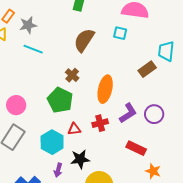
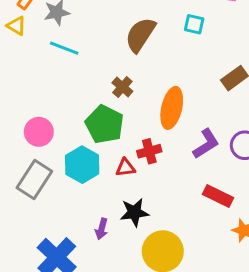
red cross: (100, 123) -> (149, 151), moved
cyan hexagon: (52, 142) -> (82, 165), moved

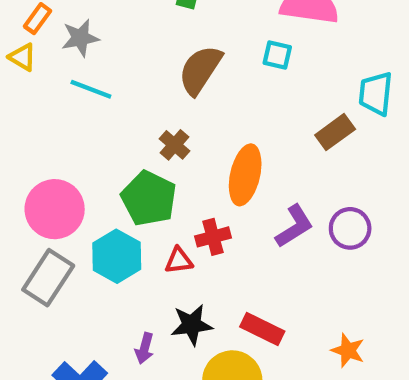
pink circle: (39, 132) -> (55, 209), size x1.4
red rectangle: (218, 196) -> (262, 329), moved

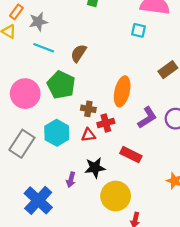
brown semicircle: (200, 70) -> (79, 53), moved, size x0.7
brown cross: (174, 145) -> (88, 109), moved, turned -32
green pentagon: (149, 198) -> (61, 85), moved
pink circle: (55, 209) -> (25, 94), moved
red rectangle: (262, 329) -> (131, 155), moved

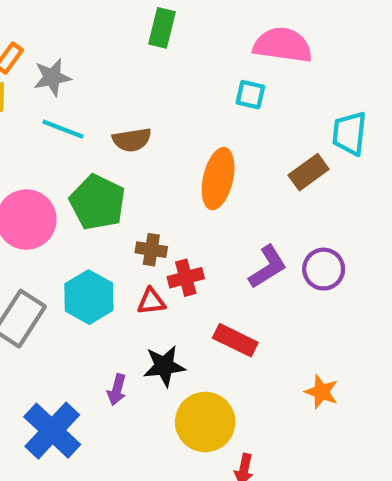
brown semicircle: (79, 53) -> (132, 140), turned -132
orange ellipse: (122, 91) -> (218, 179), moved

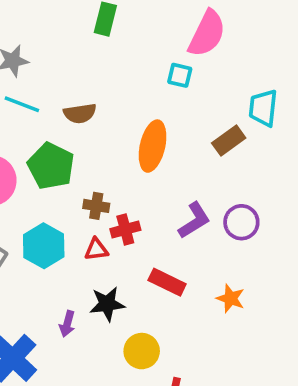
pink semicircle: (283, 45) -> (207, 34), turned 108
orange star: (321, 392) -> (231, 298), moved
yellow circle: (205, 422) -> (142, 351), size x0.7

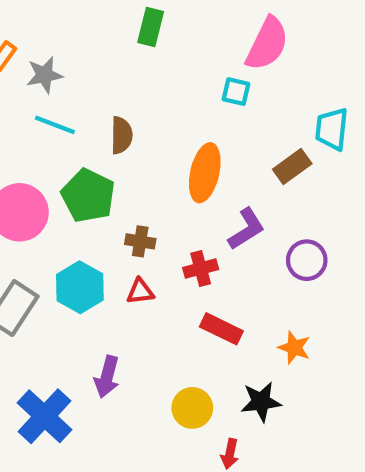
brown semicircle: (80, 113) -> (121, 135), turned -80
purple L-shape: (194, 220) -> (246, 229), moved
red cross: (125, 229) -> (201, 268), moved
black star: (107, 304) -> (261, 402), moved
purple arrow: (67, 324) -> (107, 377), size x1.4

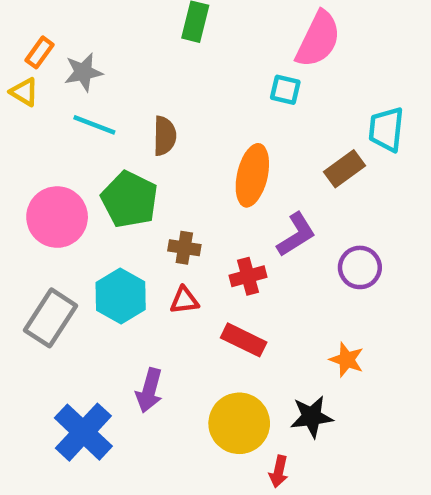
red rectangle: (221, 329) -> (244, 340), moved
yellow circle: (192, 408) -> (239, 423), size x1.4

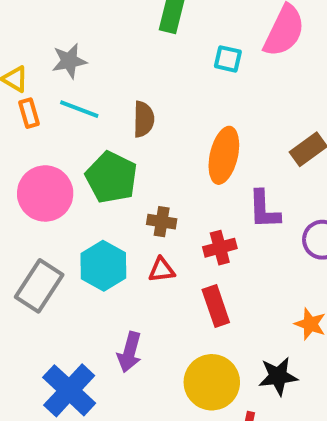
orange rectangle: (39, 52) -> (29, 113), moved, turned -52
cyan square: (285, 90) -> (228, 59), moved
purple L-shape: (296, 235) -> (264, 210), turned 120
red rectangle: (244, 340) -> (216, 306), turned 45

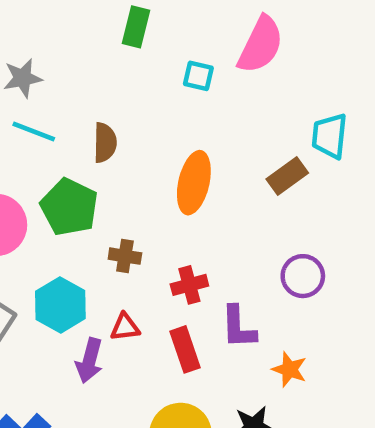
purple L-shape: (264, 210) -> (238, 327), moved
red triangle: (162, 270) -> (125, 327), moved
purple arrow: (129, 352) -> (89, 361), moved

